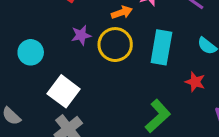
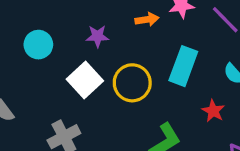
yellow circle: (115, 45) -> (132, 83), moved
white square: (64, 91) -> (85, 80), moved

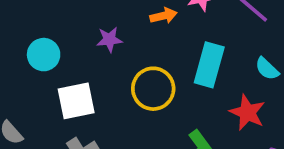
white square: (85, 80) -> (76, 101), moved, turned 36
red star: (213, 111) -> (247, 113), size x1.4

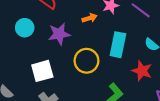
purple star: (109, 39) -> (59, 34), size x1.5
cyan circle: (44, 55) -> (25, 28), moved

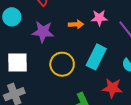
red star: (142, 71) -> (112, 88), turned -30

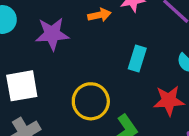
cyan rectangle: (96, 57) -> (137, 58), size x0.7
yellow circle: (62, 64) -> (91, 101), moved

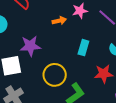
purple star: (52, 34) -> (30, 46), moved

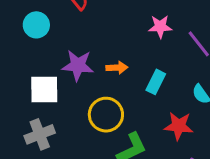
orange arrow: (59, 21) -> (117, 68), moved

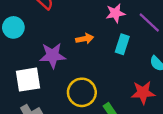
orange arrow: (117, 68) -> (85, 39), moved
cyan rectangle: (156, 82) -> (122, 44), moved

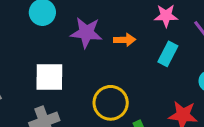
purple star: (53, 55) -> (86, 33), moved

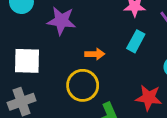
orange arrow: (125, 40) -> (95, 54), moved

